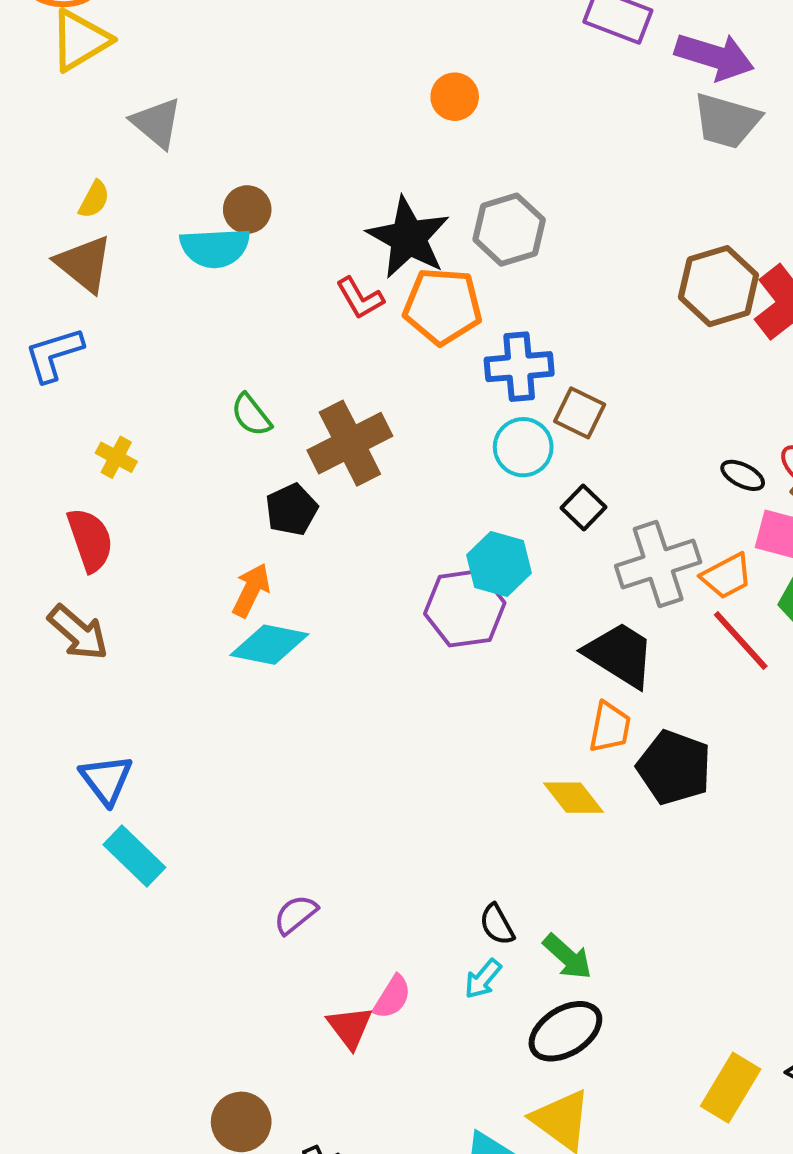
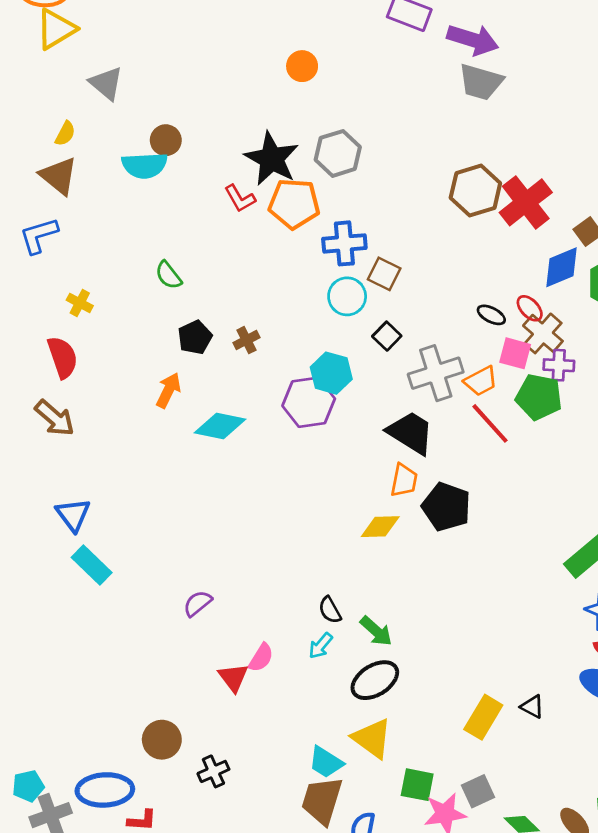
brown cross: (350, 443) -> (246, 340), moved, size x0.5
cyan diamond: (269, 645) -> (220, 426), moved
yellow diamond: (574, 798) -> (380, 527), turned -54

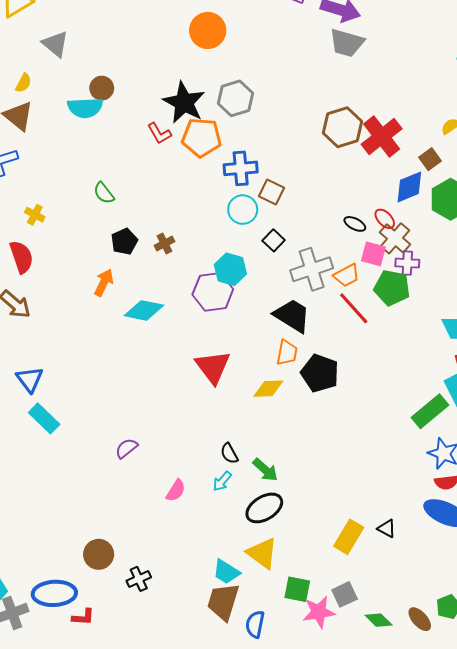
orange circle: (302, 66) -> (208, 30), size x1.5
red triangle: (233, 677) -> (213, 367), moved, size x1.5

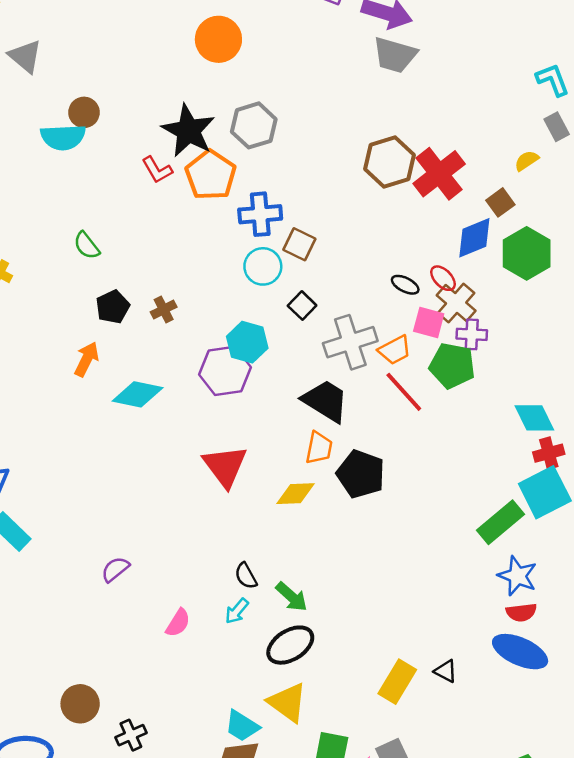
orange pentagon: (202, 138) -> (211, 175), turned 30

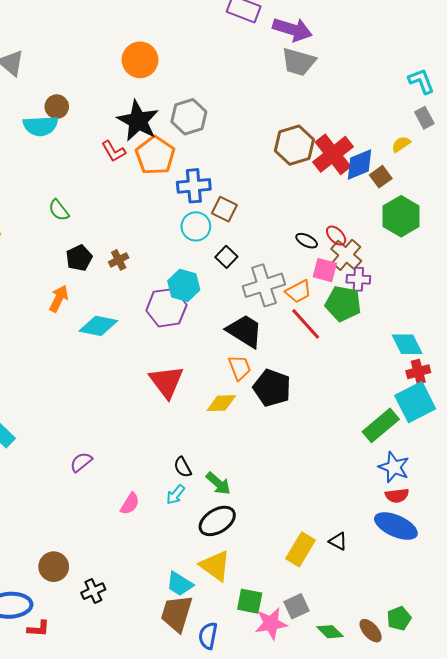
orange circle: (218, 39) -> (140, 60), moved
blue diamond: (474, 238) -> (359, 164), moved
orange trapezoid: (319, 448) -> (240, 368), turned -32

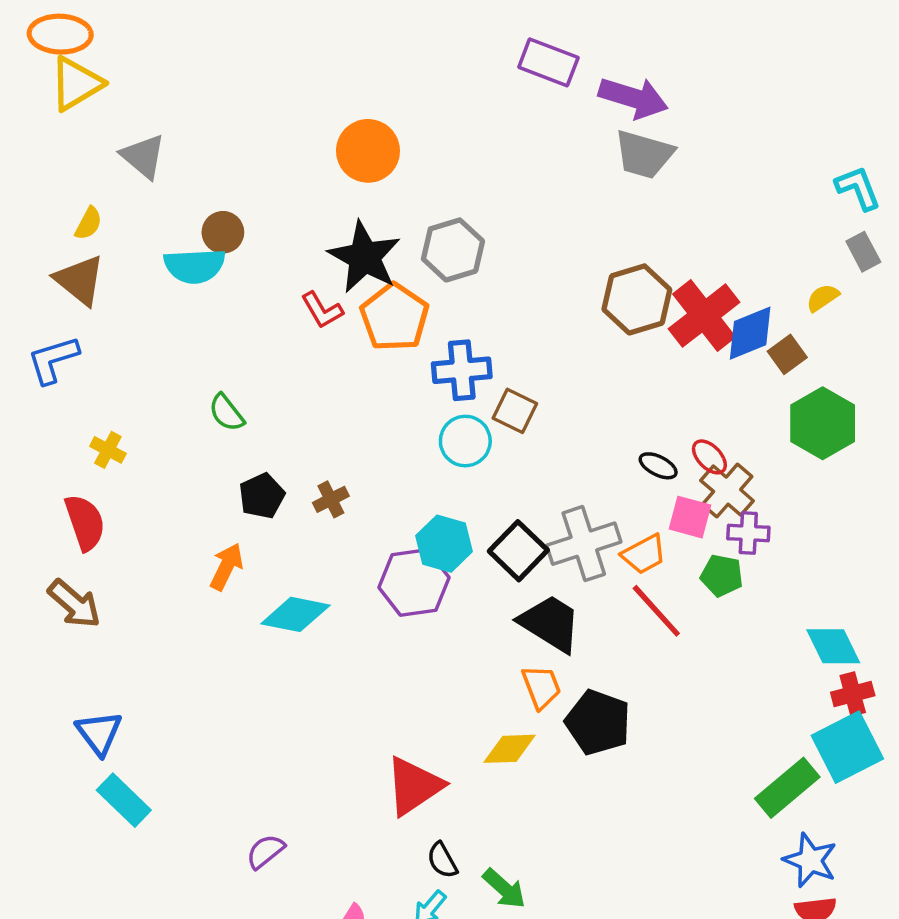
black square: (226, 257) -> (518, 551), moved, size x1.5
green pentagon: (343, 304) -> (722, 575), size x0.7
red triangle: (166, 382) -> (414, 786), moved, turned 33

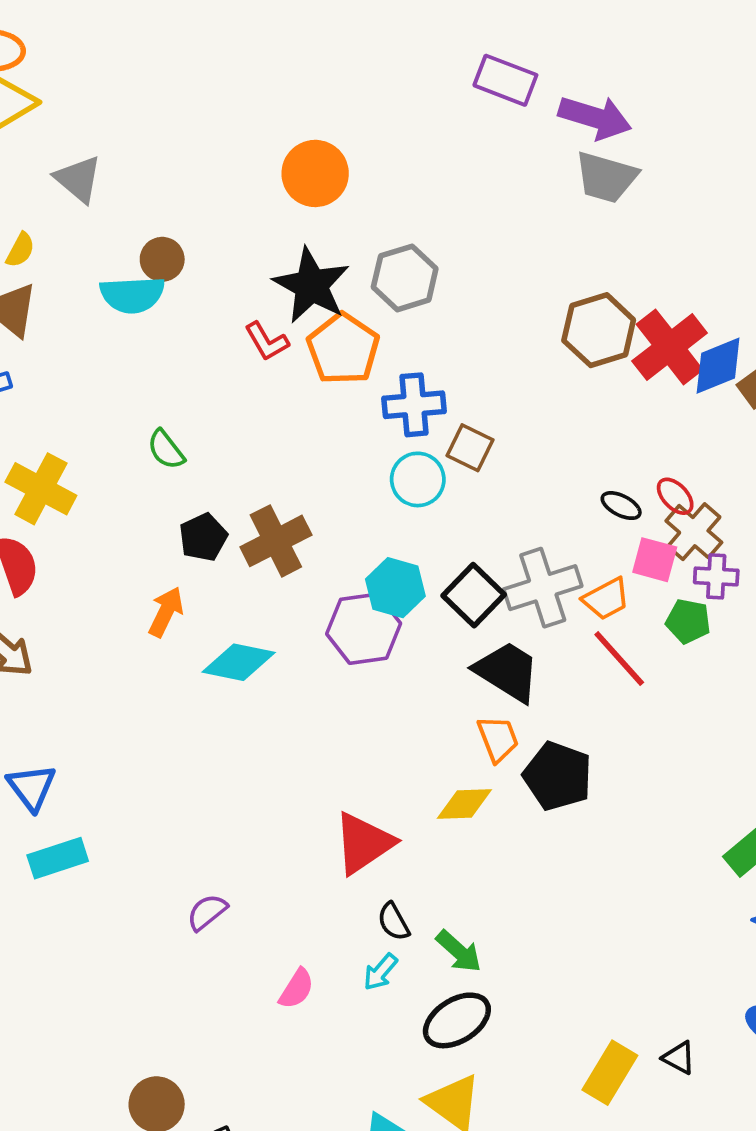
yellow cross: (108, 450) -> (41, 489), size x1.8
brown cross: (331, 499) -> (276, 541), size x1.8
cyan rectangle: (124, 800) -> (58, 858), turned -62

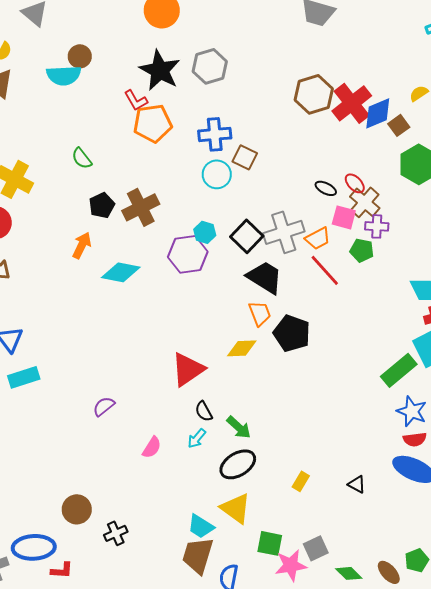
orange pentagon: (343, 349) -> (153, 123), moved, turned 30
cyan hexagon: (395, 588) -> (205, 232), size x0.7
yellow rectangle: (610, 1073) -> (301, 481), moved, size x0.6

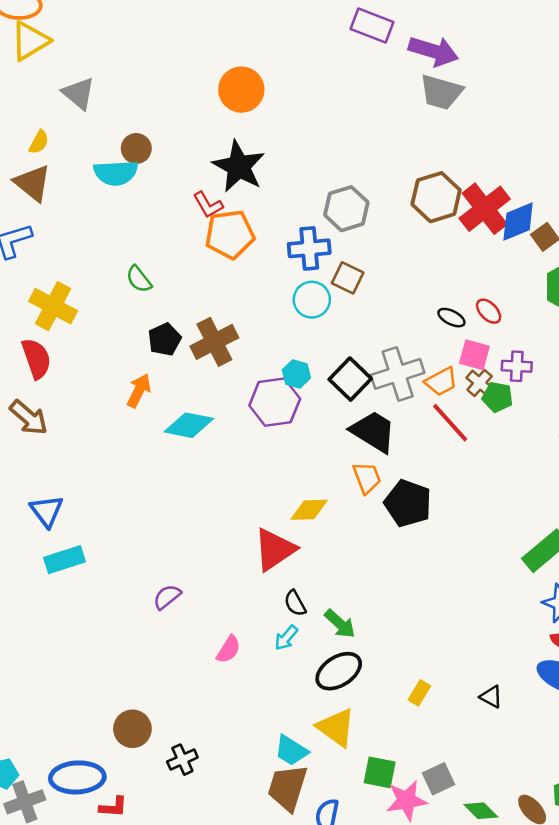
gray hexagon: (210, 66) -> (346, 209), moved
brown cross: (365, 202) -> (480, 383), moved, size x0.7
yellow diamond: (242, 348) -> (309, 510), moved

